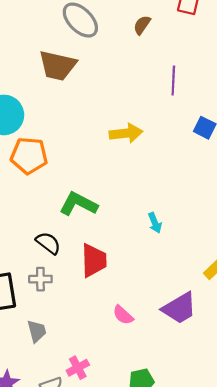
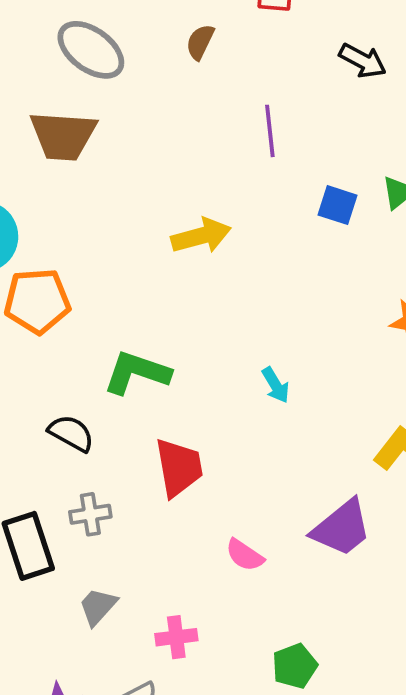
black semicircle: (48, 243) -> (71, 433), moved
gray trapezoid: (37, 331) -> (98, 606), turned -115
pink cross: (78, 368) -> (176, 637), moved, turned 30

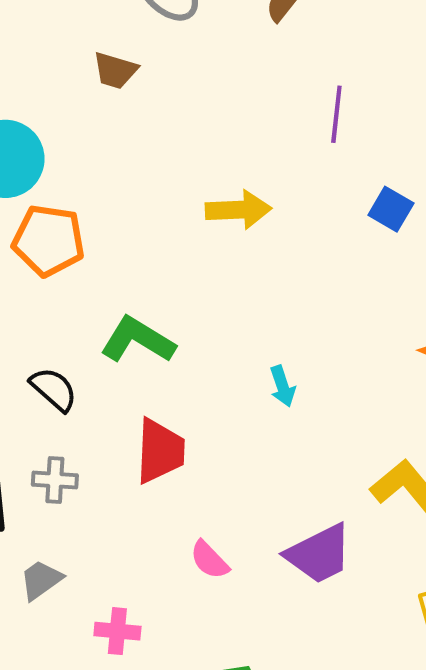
brown trapezoid: (63, 136) -> (115, 70), size x0.6

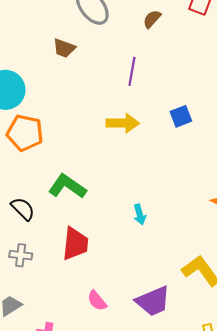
purple line: (336, 114) -> (132, 71), moved
blue square: (391, 209) -> (181, 116), moved, turned 35

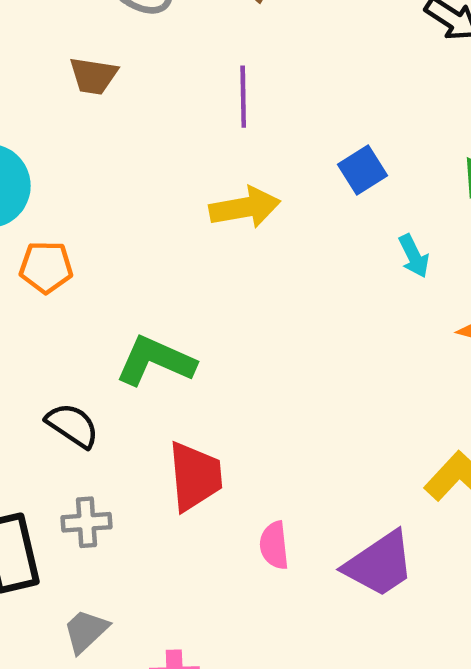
orange pentagon: (25, 133) -> (46, 267), size x0.7
cyan arrow: (140, 214) -> (414, 256), moved
pink semicircle: (97, 301) -> (274, 545), moved, turned 45

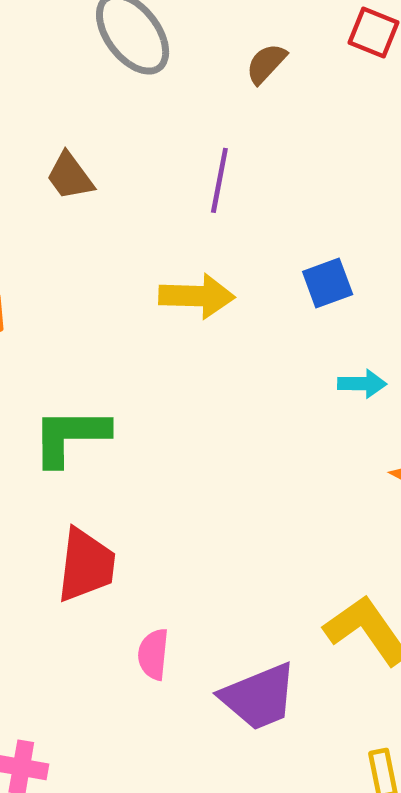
brown trapezoid: (93, 76) -> (70, 176), moved, turned 33
cyan arrow: (414, 256) -> (362, 384), turned -75
green L-shape: (155, 361) -> (70, 436), turned -36

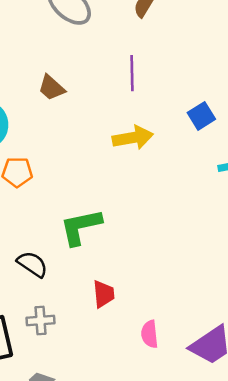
red trapezoid: (86, 565) -> (104, 294), size x0.7

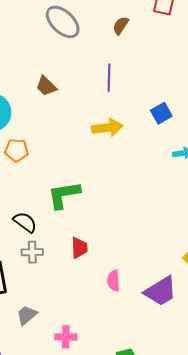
gray cross: (40, 320) -> (32, 252), moved

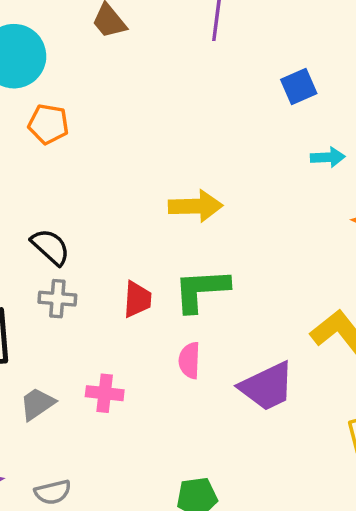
yellow arrow: (107, 128) -> (196, 206), moved
green L-shape: (64, 195) -> (201, 290), moved
pink cross: (66, 337) -> (105, 393), moved

